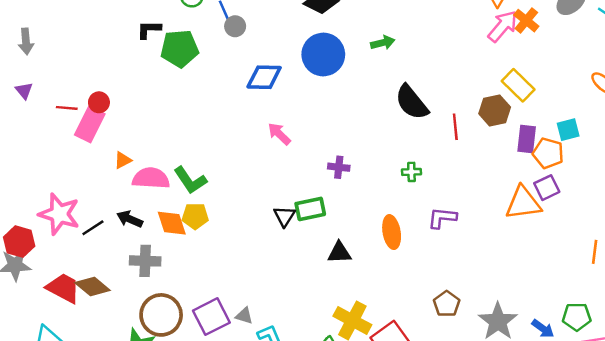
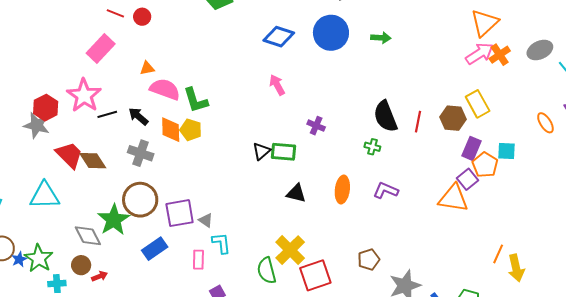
black semicircle: (412, 102) -> (385, 116), moved
pink rectangle: (90, 124) -> (101, 49), moved
purple square: (547, 188) -> (468, 179), moved, turned -30

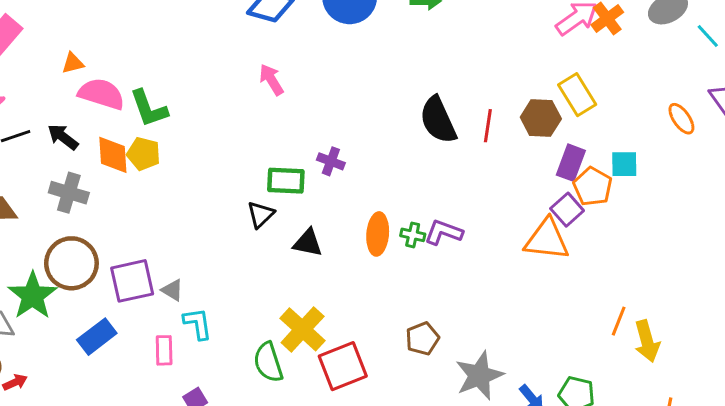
purple cross: (316, 126) -> (331, 161), moved
green cross: (372, 147) -> (413, 235), moved
black triangle: (261, 151) -> (261, 215), moved

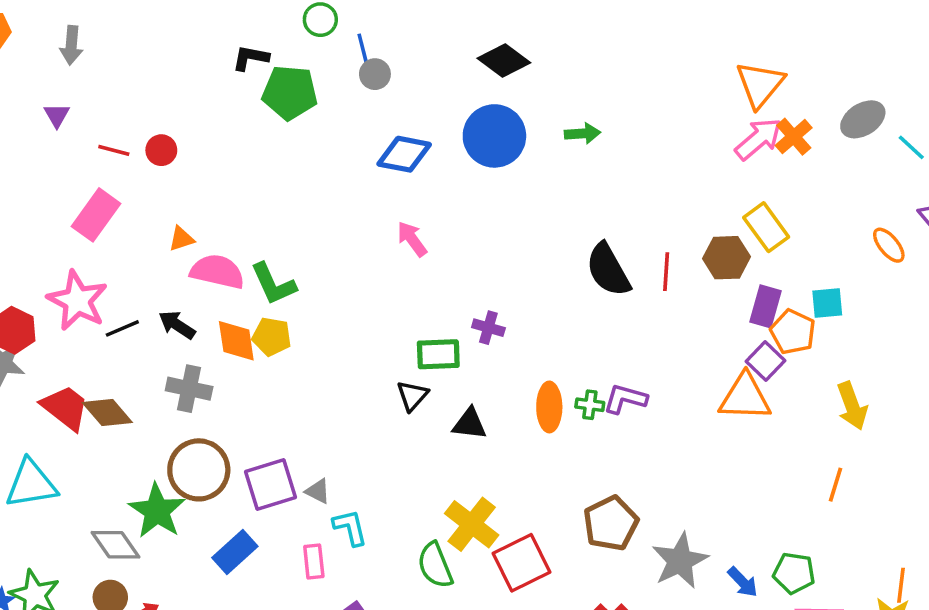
brown pentagon: (422, 338) -> (611, 523), size x1.4
yellow arrow: (647, 341) -> (852, 406), moved

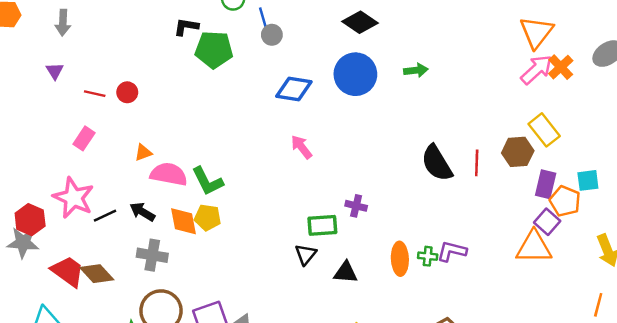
pink rectangle: (96, 215) -> (84, 138), size x0.7

